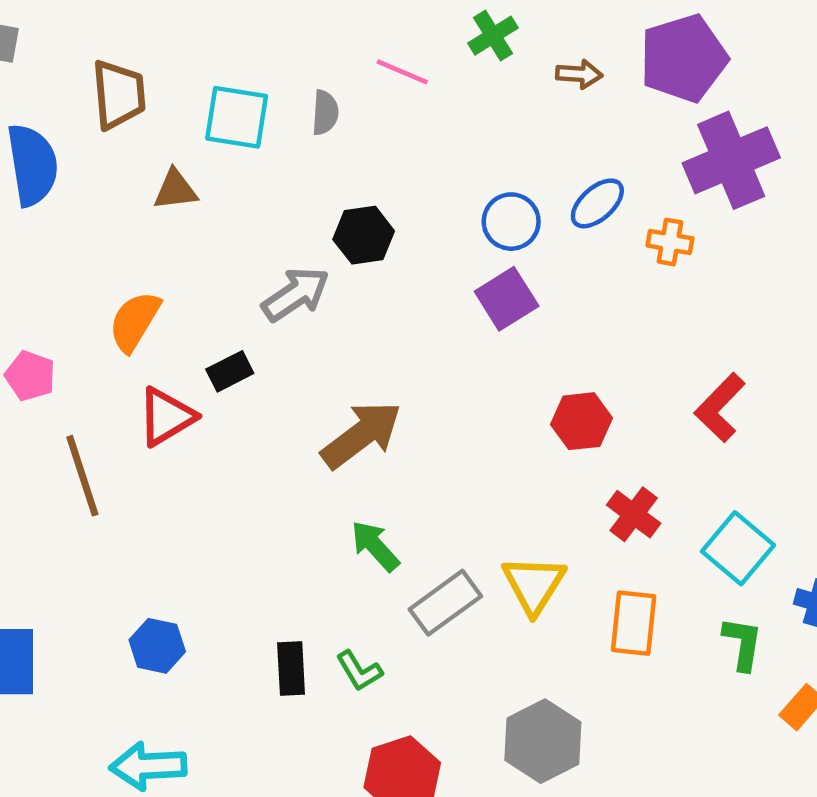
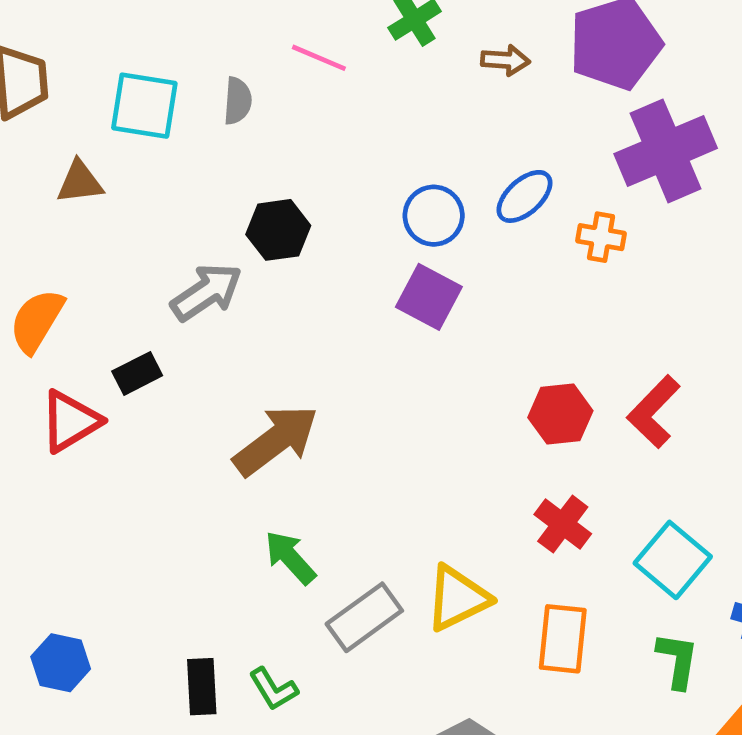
purple square: (507, 299) -> (429, 297), turned -30
red hexagon: (581, 421) -> (560, 414), moved
yellow triangle: (534, 585) -> (458, 598), turned 32

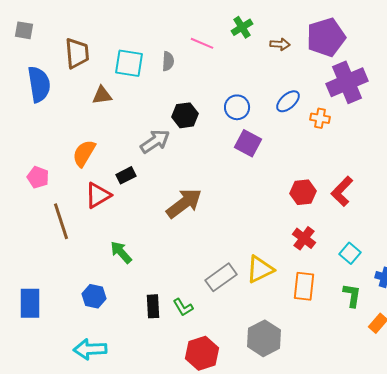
blue circle: (434, 216) -> (237, 107), moved
green arrow: (290, 558) -> (121, 252), moved
cyan square: (673, 560) -> (350, 253), size x0.7

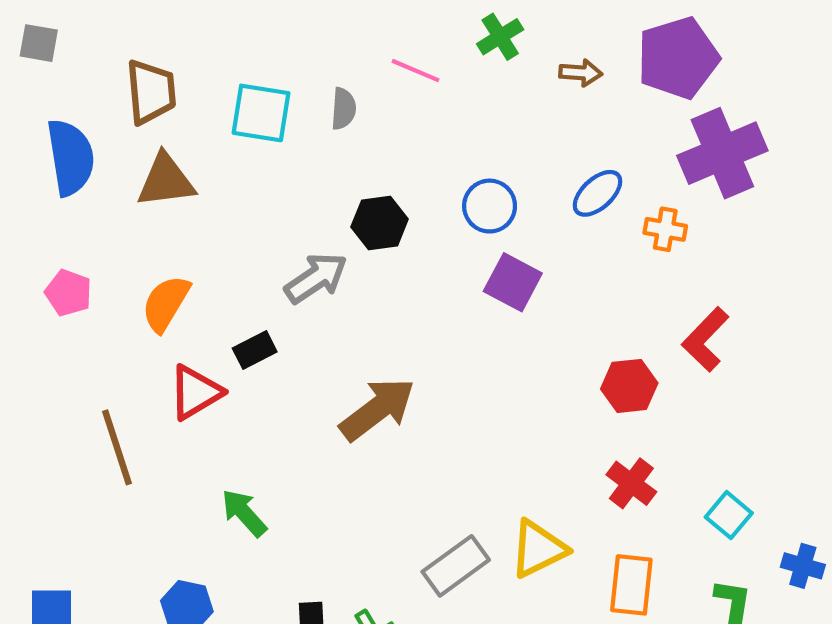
brown triangle: (102, 95) -> (166, 181), moved, size x1.4
pink pentagon: (38, 177) -> (68, 293), moved
red L-shape: (342, 191) -> (705, 339), moved

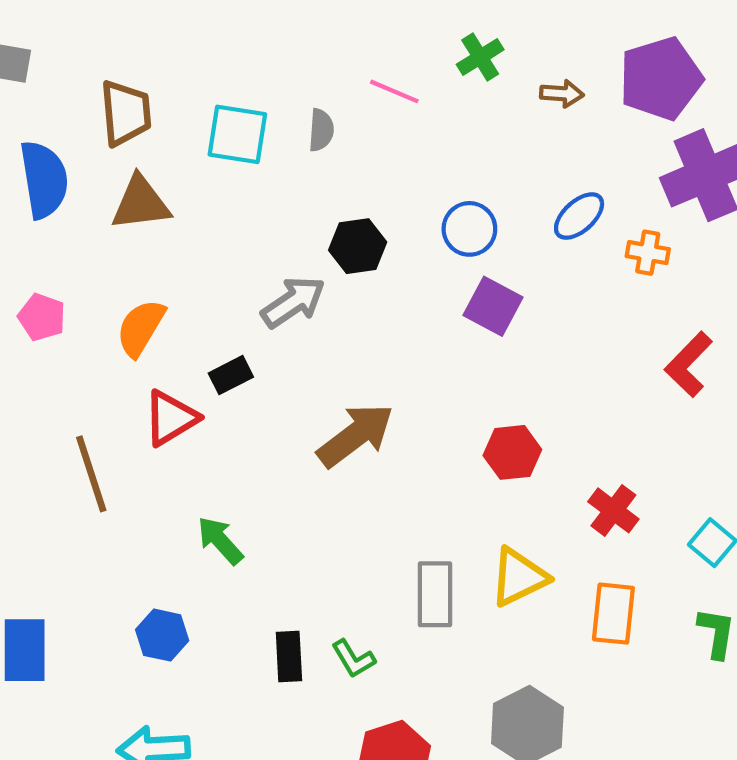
red hexagon: (629, 386) -> (512, 452), moved
gray rectangle: (456, 566) -> (435, 594), turned -54

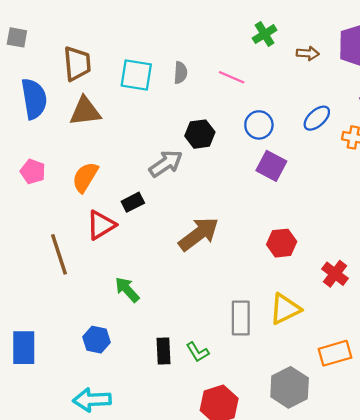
pink line: (394, 91) -> (232, 77), moved
orange rectangle: (613, 614) -> (335, 353), moved, turned 68

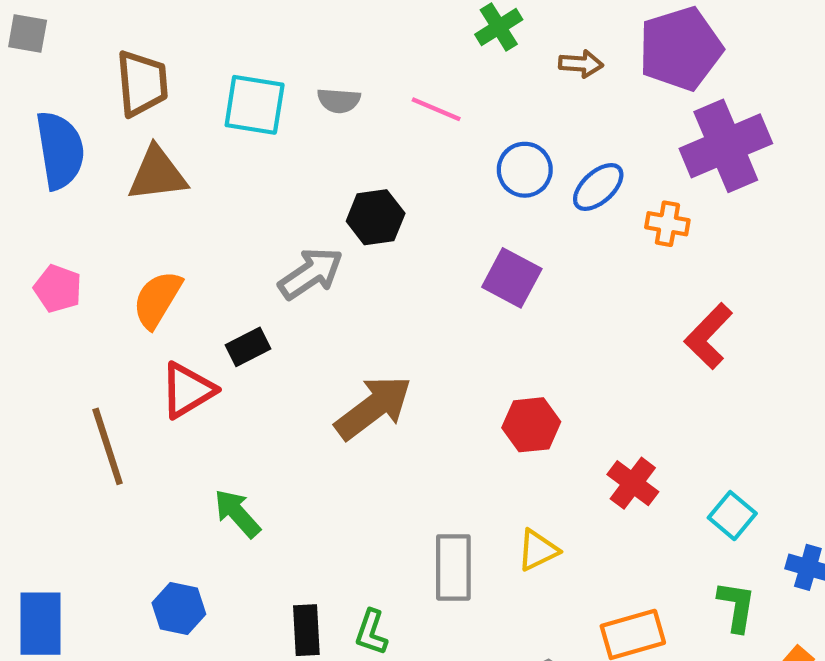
gray semicircle: (181, 73) -> (339, 101), turned 90
blue circle: (259, 125) -> (525, 170), moved
yellow triangle: (285, 309) -> (538, 550), size x0.7
green L-shape: (198, 352) -> (371, 632), turned 50

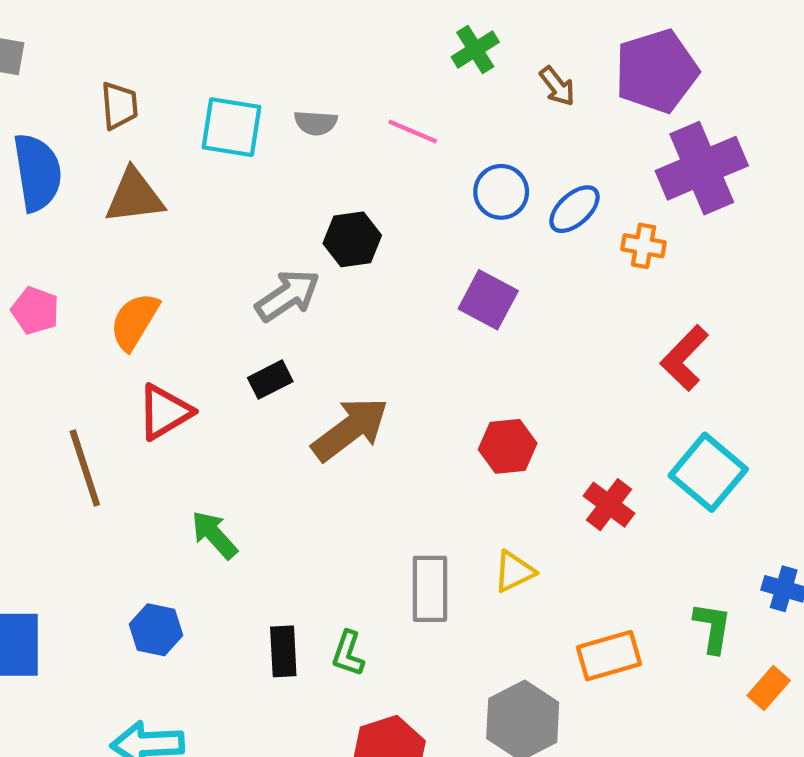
brown arrow: (581, 64) -> (557, 86), turned 48
brown trapezoid: (142, 83) -> (119, 106), size x0.7
black rectangle: (248, 347) -> (270, 380), moved
cyan square: (732, 516) -> (708, 472), moved, size x1.6

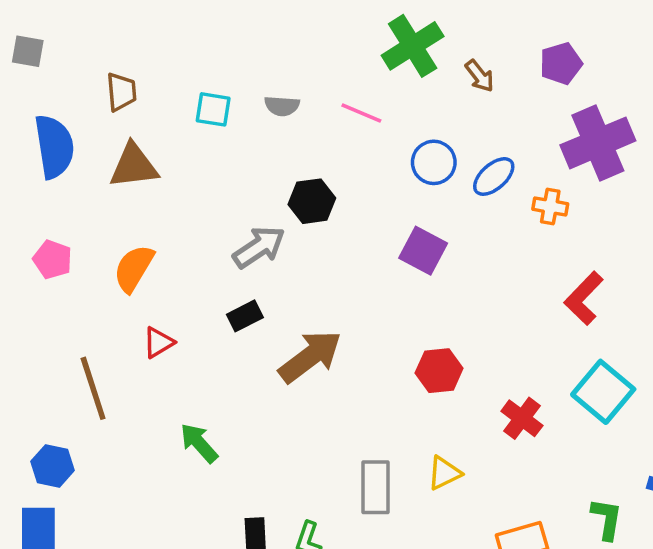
green cross: (475, 49) -> (413, 46), size x1.6
purple pentagon: (656, 71) -> (561, 64), size x0.6
cyan square: (232, 127) -> (213, 109), size x0.7
red triangle: (165, 412) -> (158, 342), size x0.7
blue hexagon: (156, 630) -> (53, 466), moved

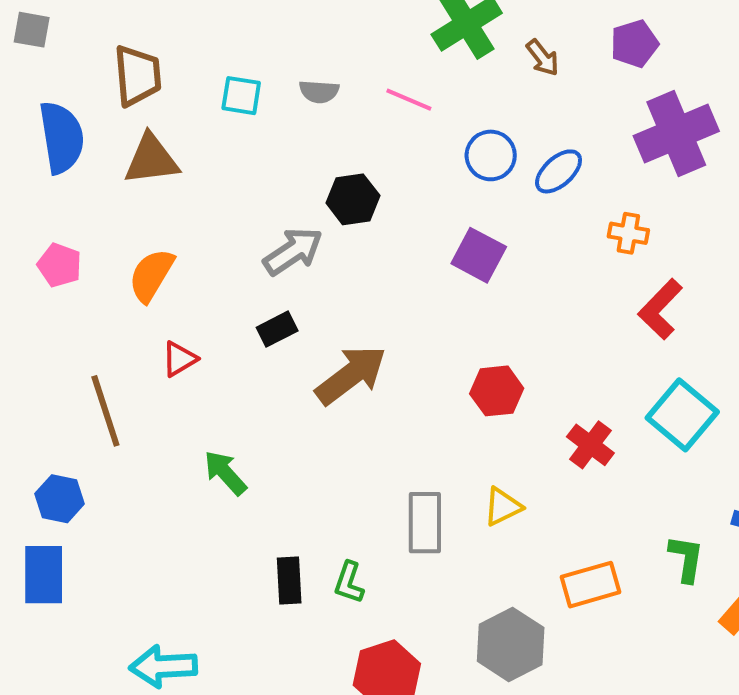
brown trapezoid: (121, 92) -> (137, 76), size x1.4
orange cross: (550, 207) -> (628, 233), moved

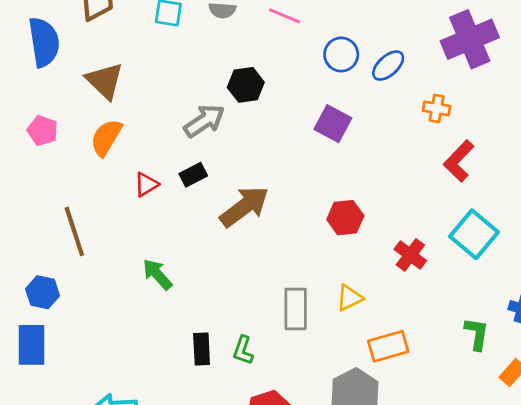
brown triangle: (151, 159) -> (105, 81), moved, turned 51
red triangle: (179, 359) -> (146, 184), moved
orange rectangle: (590, 585) -> (388, 346), moved

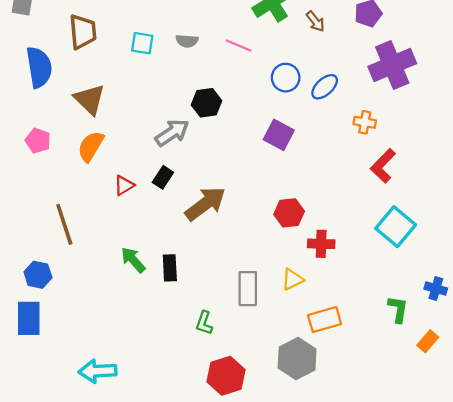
black rectangle: (193, 175) -> (163, 177), turned -30
red cross: (410, 255) -> (321, 244), moved, turned -35
black rectangle: (202, 349) -> (170, 268), moved

